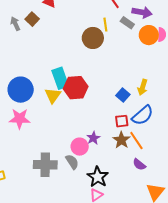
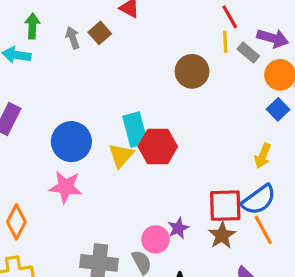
yellow line: (105, 25) -> (225, 42), moved
blue square: (123, 95) -> (278, 109), moved
red square: (122, 121) -> (225, 206), size x1.6
orange line: (136, 141) -> (263, 230), moved

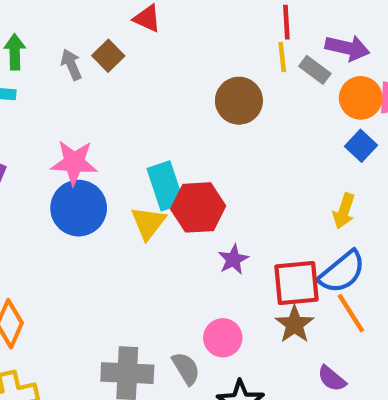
red line: (230, 17) -> (286, 22), turned 30
pink star: (66, 187) -> (74, 162), moved
purple star: (178, 228) -> (233, 259), moved
pink circle: (156, 239) -> (223, 338), moved

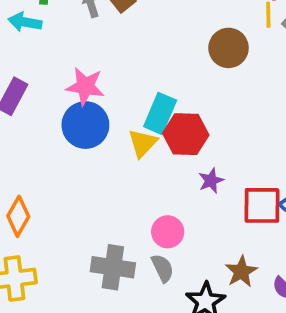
cyan rectangle: (165, 186) -> (160, 113), turned 36
brown star: (294, 324) -> (241, 272), moved
pink circle: (223, 338) -> (168, 232), moved

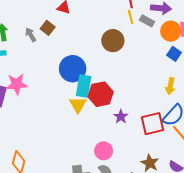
pink star: (85, 86) -> (17, 84), moved
blue circle: (85, 125) -> (73, 69), moved

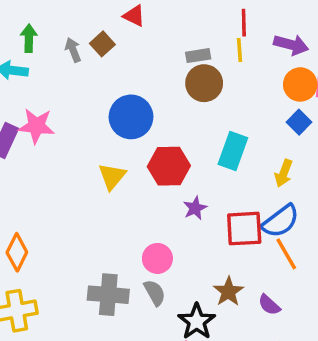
gray rectangle: (147, 21) -> (198, 56), moved, turned -48
cyan rectangle: (84, 86) -> (233, 151), moved
yellow triangle: (78, 105) -> (112, 176), moved

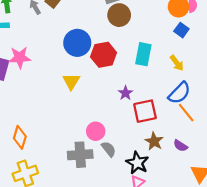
red hexagon: (169, 166) -> (104, 55), moved
yellow arrow: (284, 173) -> (177, 63), turned -49
red square: (244, 229) -> (145, 111), moved
pink circle: (157, 258) -> (96, 131), moved

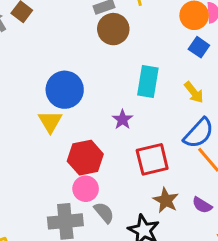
blue circle: (77, 43) -> (65, 90), moved
red hexagon: (104, 55) -> (85, 158), moved
purple star: (125, 93) -> (122, 119), moved

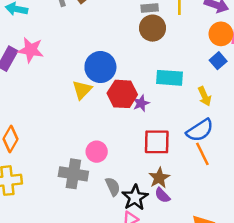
cyan rectangle: (148, 82) -> (170, 78), turned 70
red hexagon: (85, 158) -> (122, 94), moved
purple semicircle: (202, 205) -> (162, 195), moved
gray semicircle: (104, 213) -> (113, 187), moved

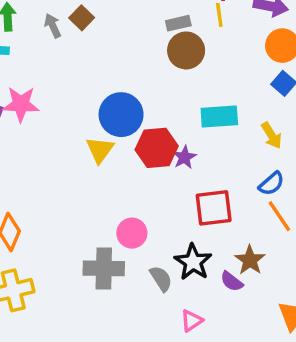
blue semicircle: (200, 130) -> (271, 184), size x0.7
brown star: (159, 178) -> (250, 260), moved
black star: (135, 197) -> (193, 262), moved

